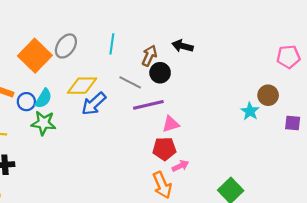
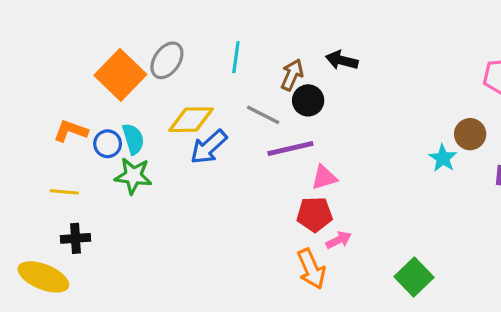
cyan semicircle: (43, 98) -> (133, 139), turned -48

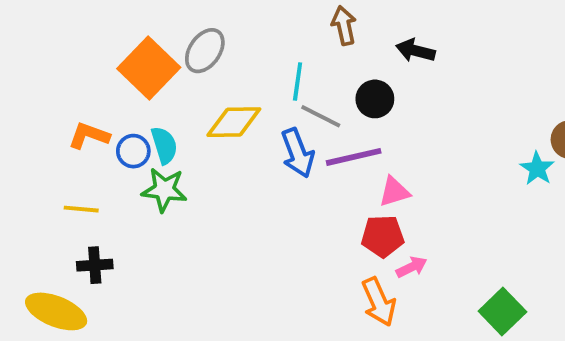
cyan line: (236, 57) -> (298, 82), moved
brown arrow: (292, 75) -> (344, 25), moved, turned -36
blue arrow: (209, 147) -> (298, 153), moved, turned -69

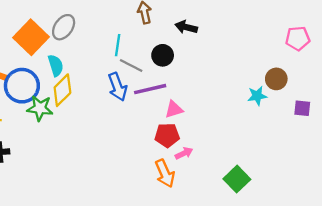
yellow diamond: (234, 122) -> (62, 90), moved, turned -44
cyan semicircle: (164, 145) -> (56, 65), moved
blue circle: (133, 151) -> (22, 86), size x1.8
cyan star: (537, 168) -> (257, 96), turned 30

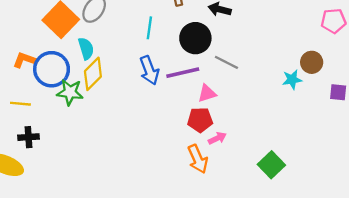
black circle: (163, 55) -> (195, 38), size x1.4
gray line: (131, 65) -> (226, 62), moved

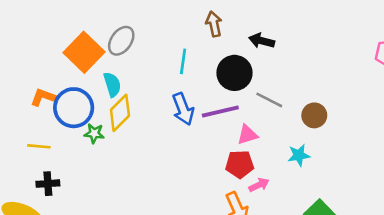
brown circle: (312, 62) -> (314, 115), moved
cyan star: (292, 80) -> (299, 155), moved
green star: (70, 92) -> (94, 133), size x0.7

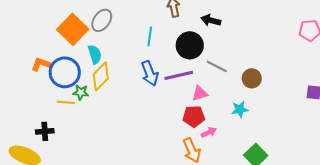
yellow line: (39, 146) -> (66, 102), moved

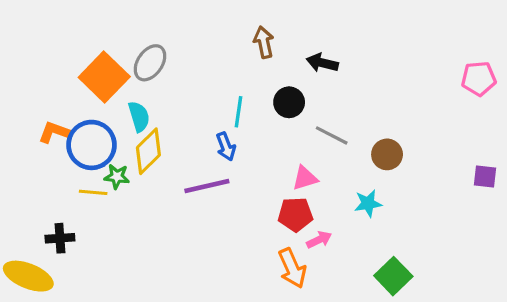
cyan line: (150, 36) -> (238, 112), moved
black circle: (190, 45) -> (289, 102), size x0.7
blue arrow: (150, 73) -> (226, 147), size x0.7
purple line: (179, 75) -> (207, 186), moved

